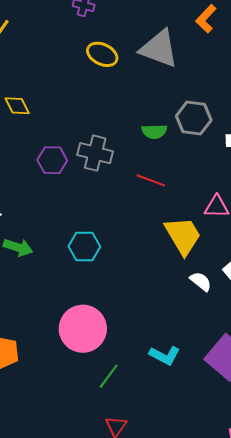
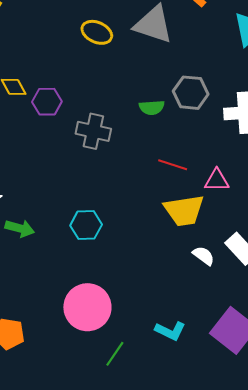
purple hexagon: (52, 160) -> (47, 102), moved
red line: (151, 180) -> (173, 165), moved
yellow trapezoid: (183, 236) -> (184, 210), turned 114

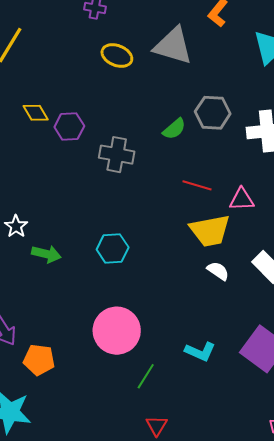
green semicircle: (152, 108) -> (174, 129), turned -35
white semicircle: (204, 256) -> (218, 271), moved

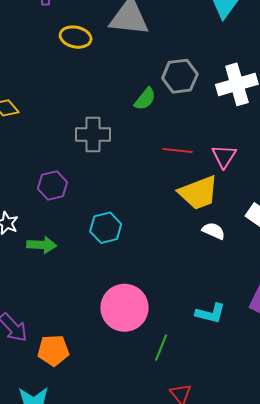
purple hexagon: (69, 126) -> (52, 185), moved
pink triangle: (242, 199) -> (224, 156), turned -44

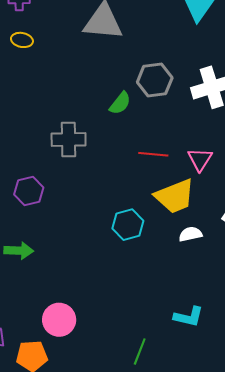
yellow ellipse: (76, 37) -> (22, 40), moved, size x0.7
cyan hexagon: (106, 228) -> (128, 225), moved
white semicircle: (214, 231) -> (190, 234), turned -35
pink circle: (124, 308) -> (59, 320), moved, size x0.7

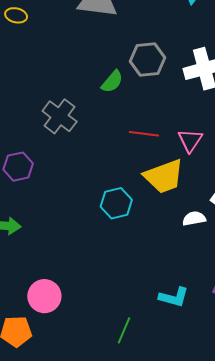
gray cross: (69, 139) -> (60, 116), turned 36
white semicircle: (190, 234) -> (194, 219), moved

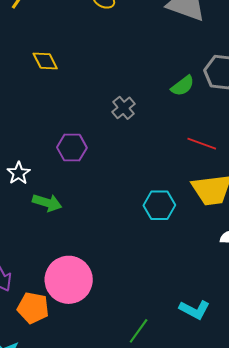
gray cross: (60, 116) -> (124, 108), size x0.7
pink circle: (44, 296) -> (69, 280), size x1.4

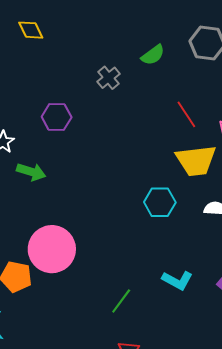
green semicircle: (183, 86) -> (153, 55), moved
red line: (202, 144) -> (186, 114), turned 36
cyan hexagon: (159, 205) -> (160, 202), moved

